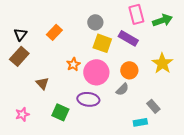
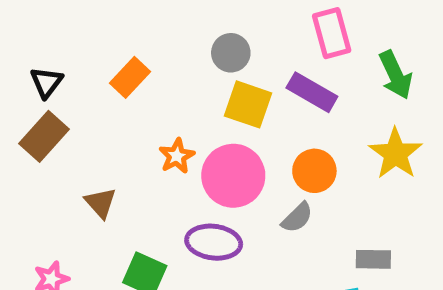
green arrow: (162, 20) -> (396, 75), moved, turned 84
gray rectangle: (153, 106) -> (373, 259), turned -48

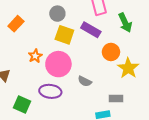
yellow star: (396, 154) -> (128, 68), moved
orange circle: (314, 171) -> (111, 52), moved
gray semicircle: (297, 218) -> (85, 81), turned 72

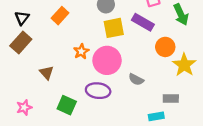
yellow square: (64, 35) -> (114, 28), turned -30

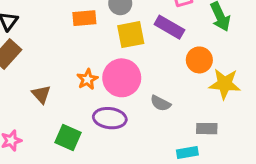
orange rectangle: (60, 16) -> (84, 18), moved, turned 42
orange star: (81, 51) -> (87, 79), moved
yellow star: (184, 65) -> (225, 84), turned -30

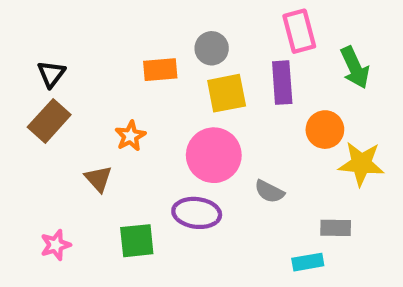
purple rectangle: (169, 27) -> (282, 83), turned 56
orange star: (87, 79) -> (130, 136), moved
green square: (68, 138) -> (137, 241), turned -30

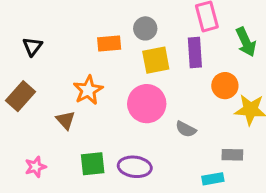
brown rectangle: (49, 121) -> (20, 96), moved
orange star: (130, 136) -> (88, 90), size x1.4
purple ellipse: (197, 213) -> (135, 167), moved

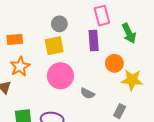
orange rectangle: (109, 44) -> (15, 39), moved
yellow square: (156, 60) -> (54, 46), moved
gray rectangle: (232, 155) -> (120, 111), turned -64

